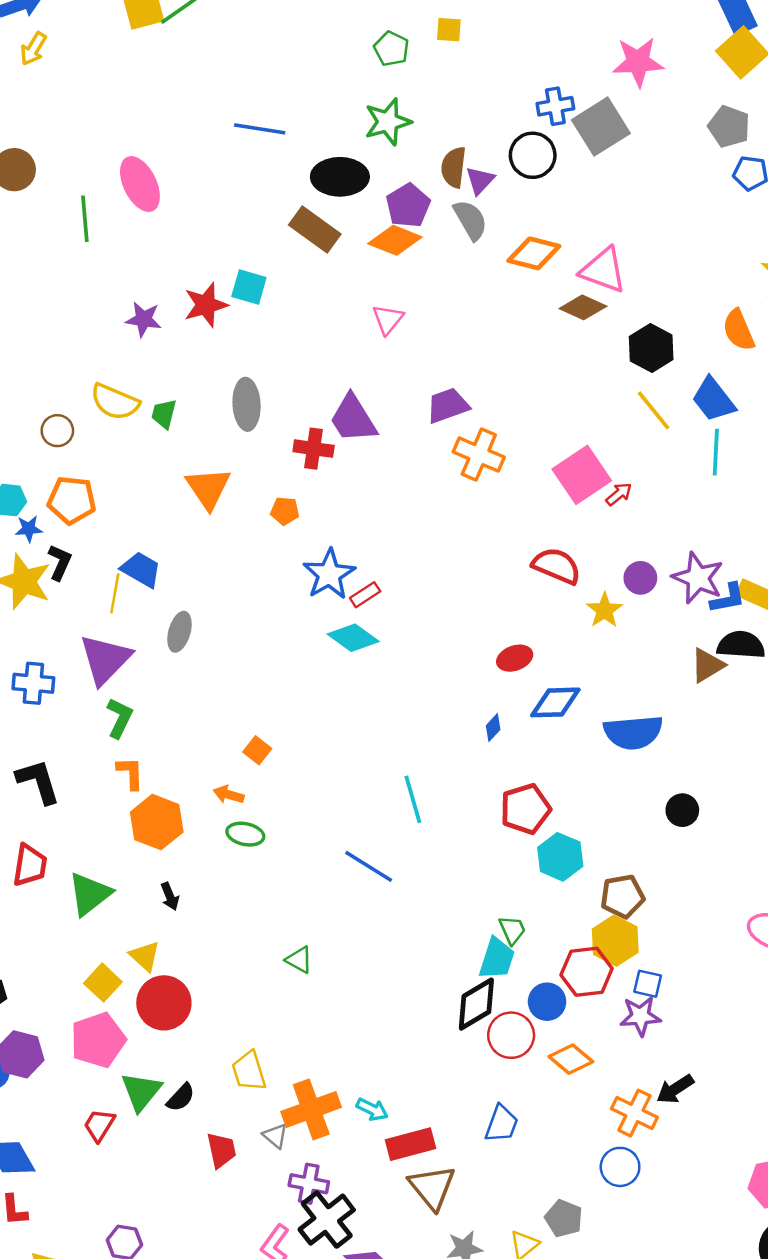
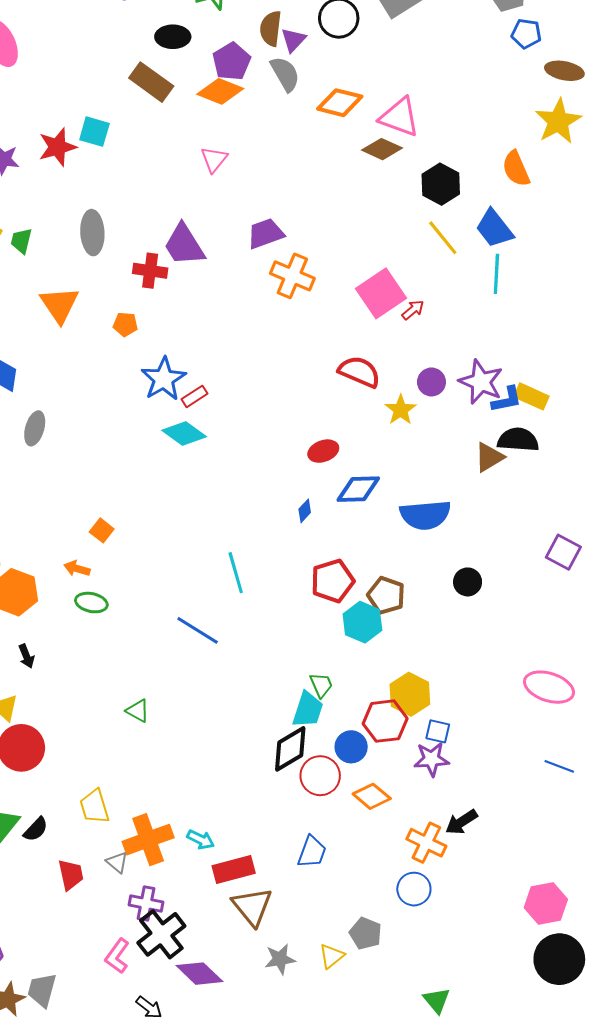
black ellipse: (340, 177) -> (173, 37), size x0.7
brown pentagon: (622, 896) -> (386, 595), moved, turned 30

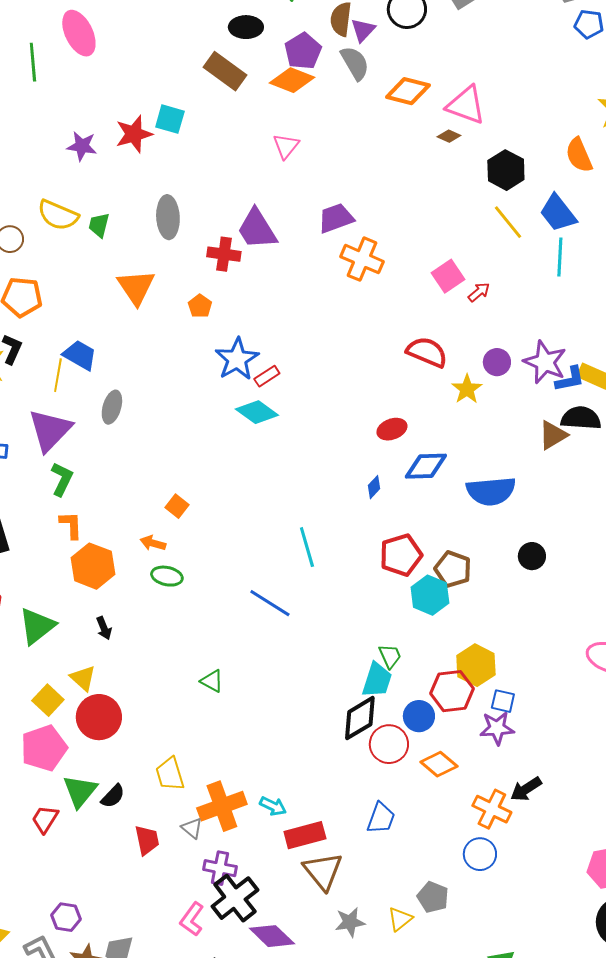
brown diamond: (382, 149) -> (449, 136), size x0.6
pink square: (381, 293) -> (448, 276), size x0.7
orange pentagon: (125, 324) -> (200, 306), turned 30

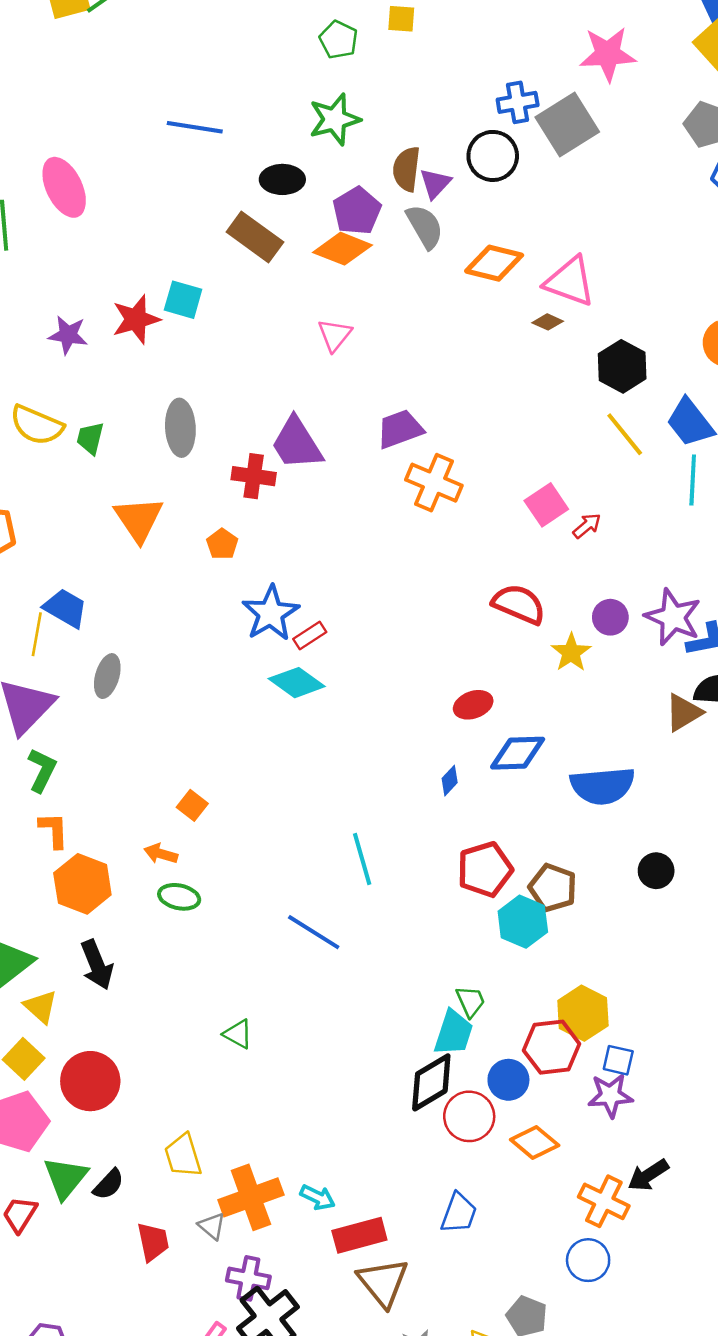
black arrow: (104, 628) -> (97, 965), size x1.6
yellow triangle: (83, 678) -> (41, 1007), moved

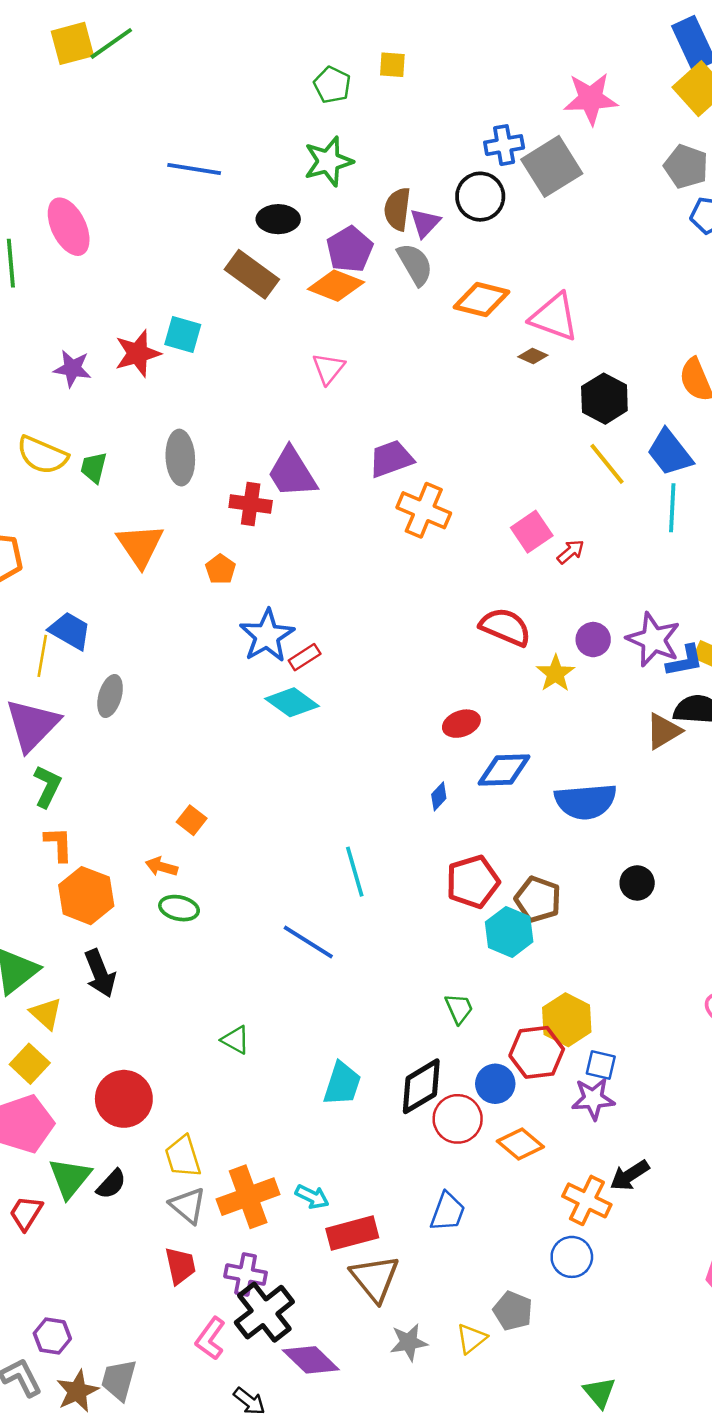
cyan trapezoid: (454, 1033) -> (342, 1084), moved
red circle: (90, 1081) -> (124, 1099), moved
gray triangle: (212, 1226) -> (188, 1205), moved, size x1.4
red trapezoid: (153, 1242) -> (180, 1266), moved

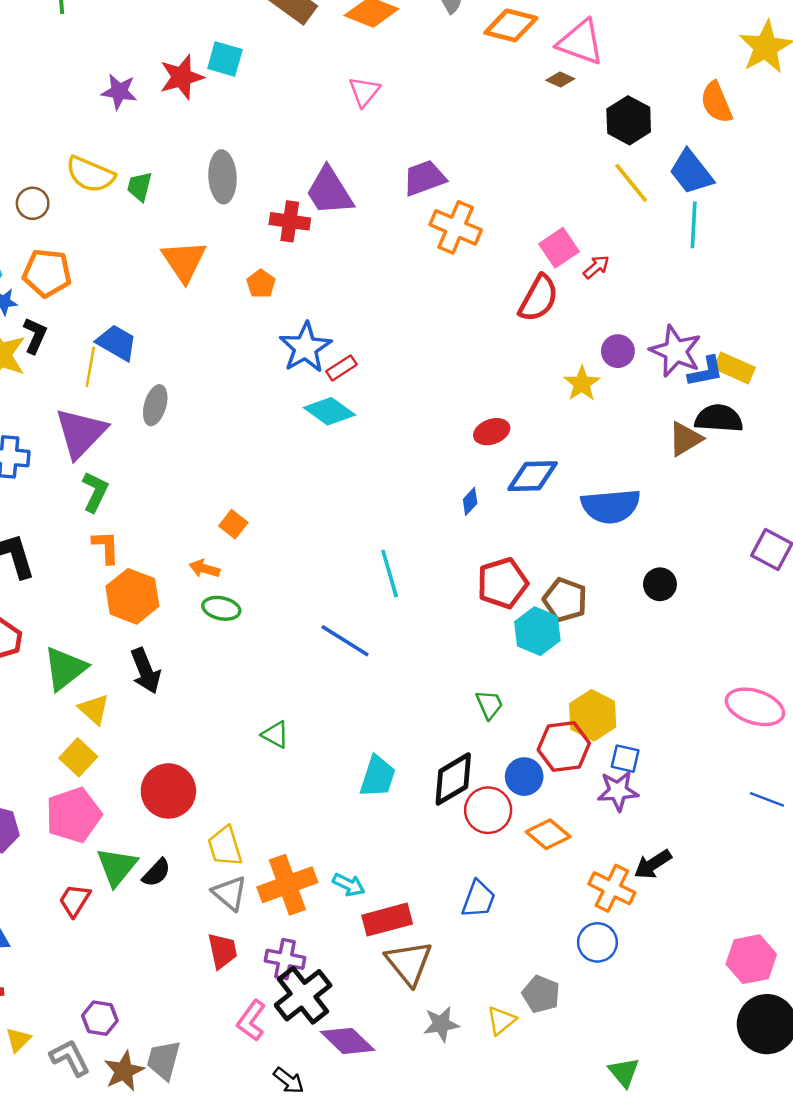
red semicircle: (505, 627) -> (539, 298), moved, turned 96

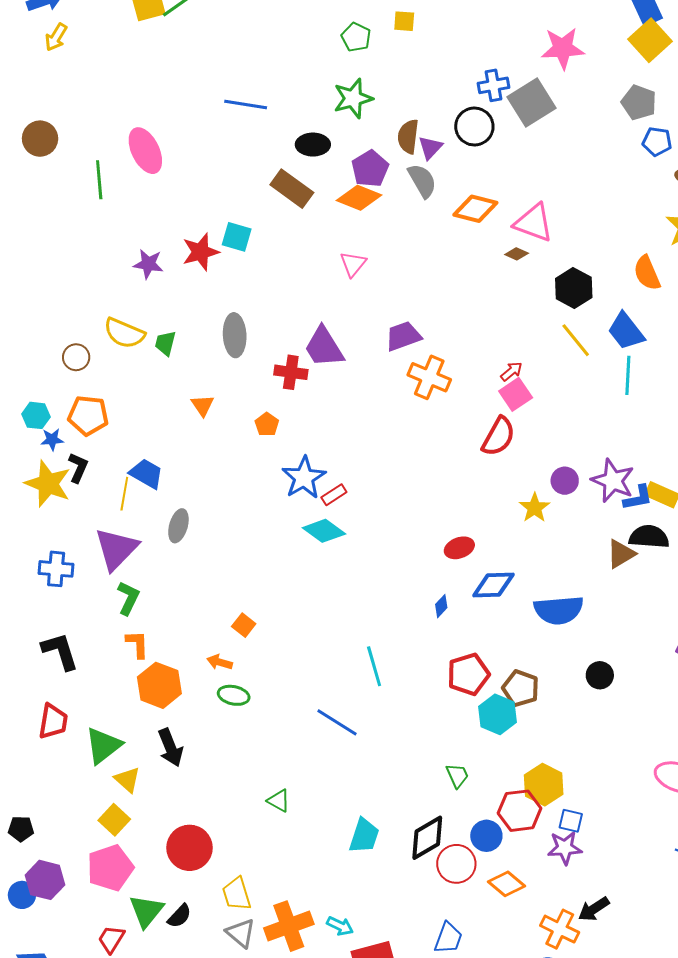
orange triangle: (184, 261) -> (203, 405), size x0.6
red arrow: (596, 267) -> (512, 371), moved

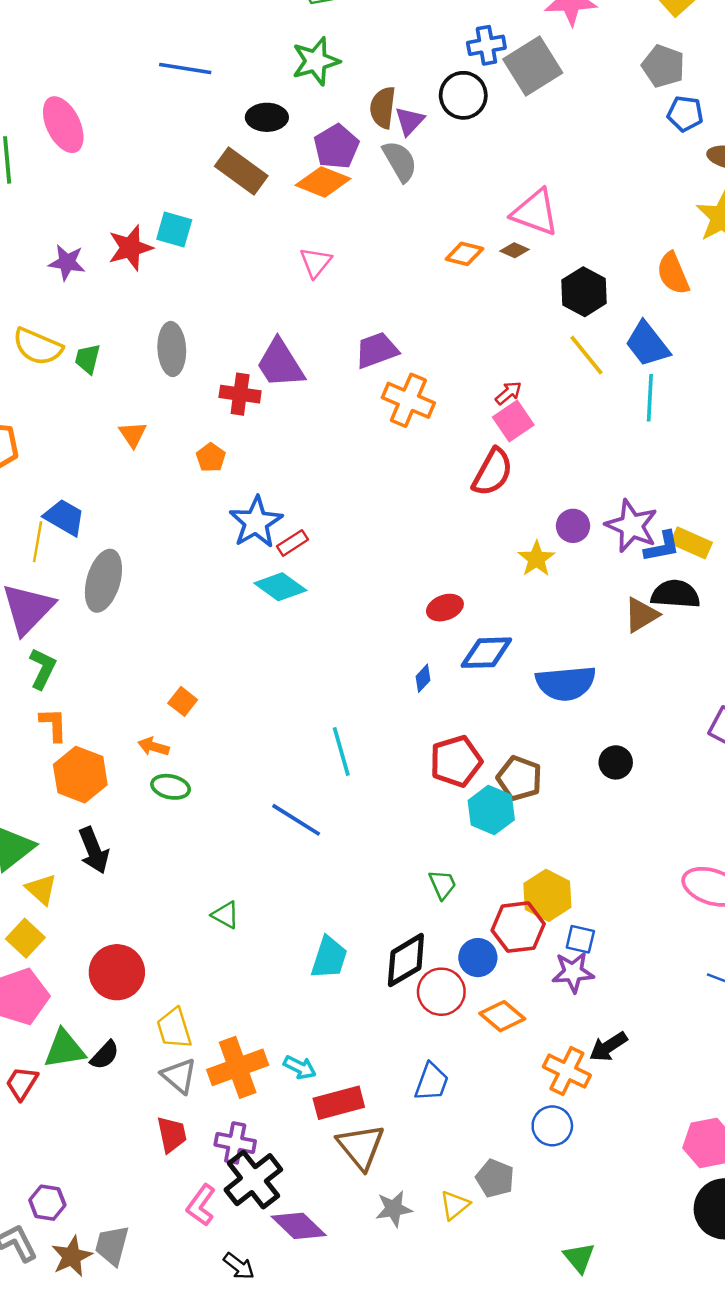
orange diamond: (475, 209) -> (464, 254), moved, size x0.7
gray ellipse: (178, 526) -> (103, 581), size x1.5
green triangle: (146, 911) -> (64, 1049), turned 42

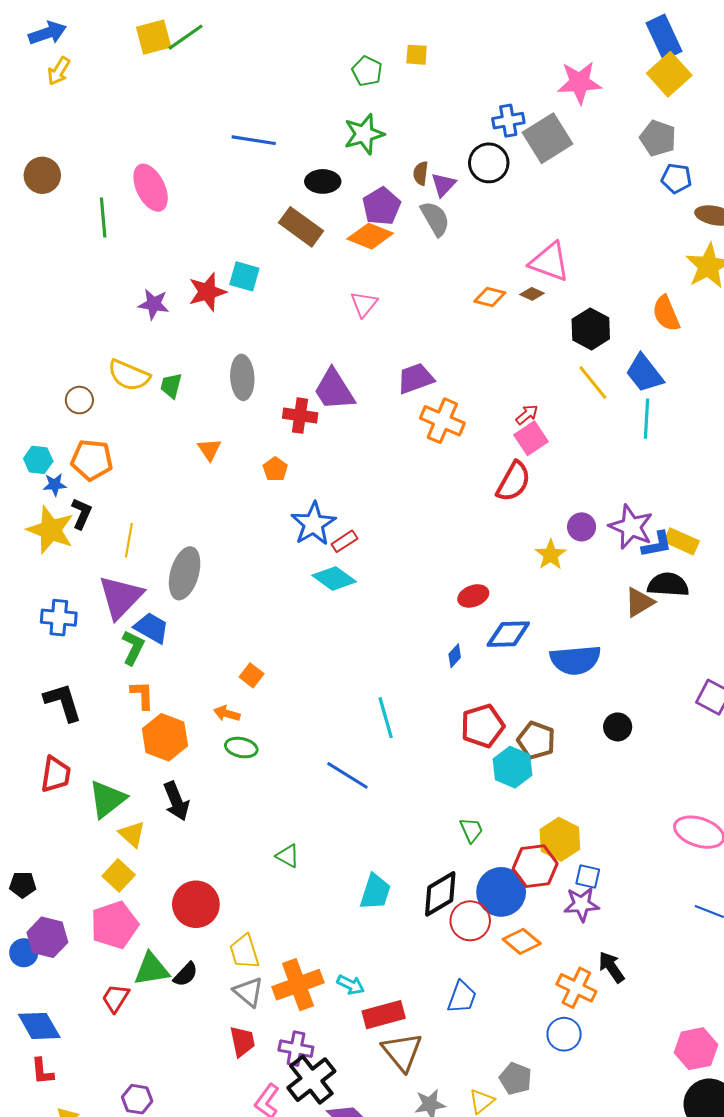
brown semicircle: (383, 108) -> (421, 173), size x0.7
blue trapezoid: (64, 517) -> (152, 628), moved
blue circle: (478, 958) -> (501, 892), size x1.5
black arrow: (608, 1047) -> (611, 967), turned 88

